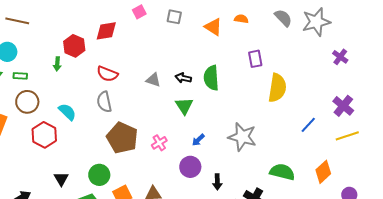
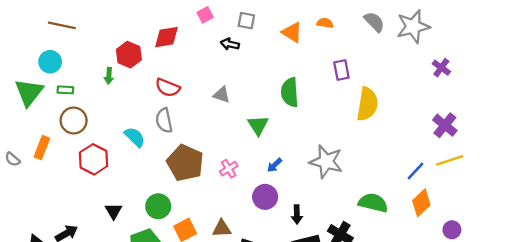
black arrow: (183, 78) -> (230, 44), moved
cyan semicircle: (67, 112) -> (135, 137), moved
blue line: (308, 125) -> (415, 171), moved

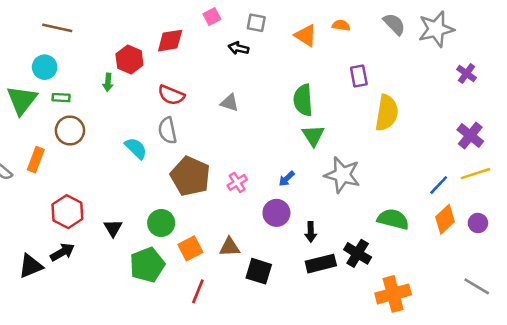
green triangle: (258, 125) -> (313, 136), moved
red hexagon: (94, 159) -> (67, 212), moved
purple circle: (452, 230) -> (478, 223), moved

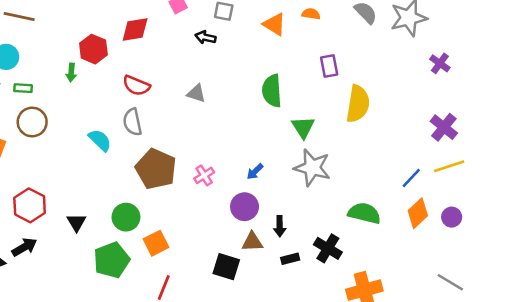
green triangle: (313, 136) -> (303, 127), moved
brown triangle: (230, 247) -> (252, 242), moved
black rectangle: (321, 264) -> (290, 259), size x0.6

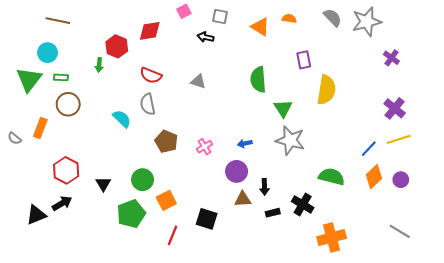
brown pentagon: (156, 169) -> (166, 141), size x0.7
blue arrow: (255, 172) -> (245, 144), turned 32
black square: (226, 267) -> (207, 219), moved

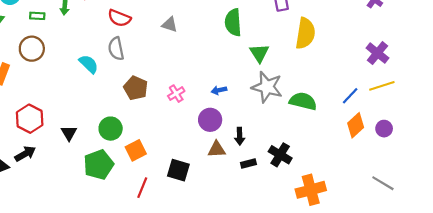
green rectangle: (61, 77) -> (37, 16), moved
green semicircle: (332, 177) -> (303, 101), moved

